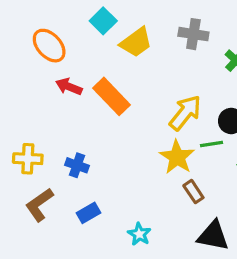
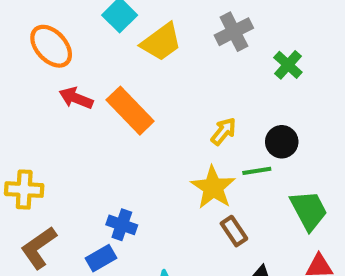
gray cross: (193, 34) -> (234, 32), turned -36
yellow arrow: (185, 113) -> (224, 131), size x0.6
blue cross: (77, 165) -> (122, 225), moved

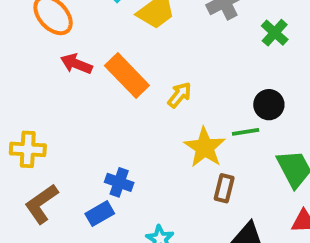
yellow arrow: (224, 131) -> (179, 95), moved
brown rectangle: (234, 231) -> (224, 188), turned 48

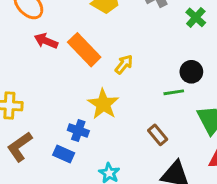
yellow star: (205, 147) -> (103, 104), moved
brown rectangle: (224, 188) -> (158, 135), turned -54
blue rectangle: (100, 214) -> (64, 154), turned 54

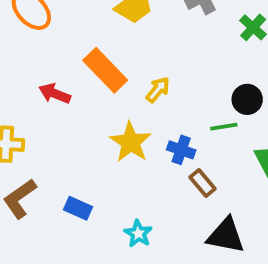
red arrow: (46, 41) -> (55, 94), moved
blue cross: (78, 130) -> (181, 150), moved

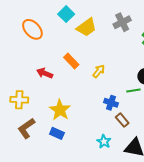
orange rectangle: (105, 70) -> (71, 61), size x0.7
yellow star: (131, 142) -> (60, 110), moved
cyan star: (138, 234) -> (104, 142), moved

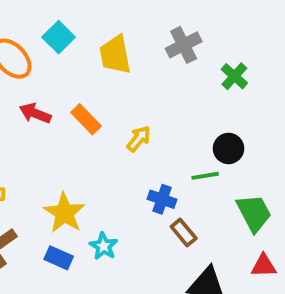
cyan square: (66, 14) -> (59, 37), moved
yellow trapezoid: (86, 27) -> (115, 55), turned 115
red arrow: (45, 73) -> (35, 113), moved
cyan star: (104, 142) -> (104, 246), moved

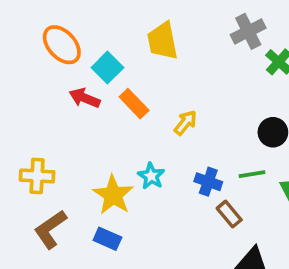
cyan square: (59, 37) -> (107, 68), moved
gray cross: (184, 45) -> (248, 31), moved
green line: (205, 176) -> (252, 174), moved
cyan star: (104, 246) -> (151, 176), moved

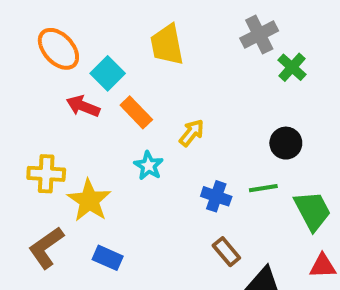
yellow cross: (37, 176) -> (46, 174), moved
cyan star: (151, 176) -> (149, 166), moved
yellow star: (113, 195) -> (89, 200), moved
brown rectangle: (229, 214) -> (226, 252), moved

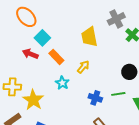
yellow trapezoid: (167, 45) -> (89, 37), moved
orange ellipse: (58, 49) -> (26, 17), moved

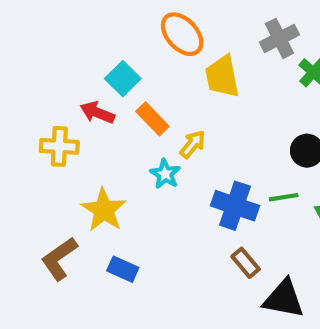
orange ellipse: (26, 17) -> (182, 34), moved
yellow arrow: (83, 67) -> (193, 144), moved
yellow cross: (12, 87) -> (59, 146), moved
blue cross: (95, 98) -> (235, 206), size x1.5

